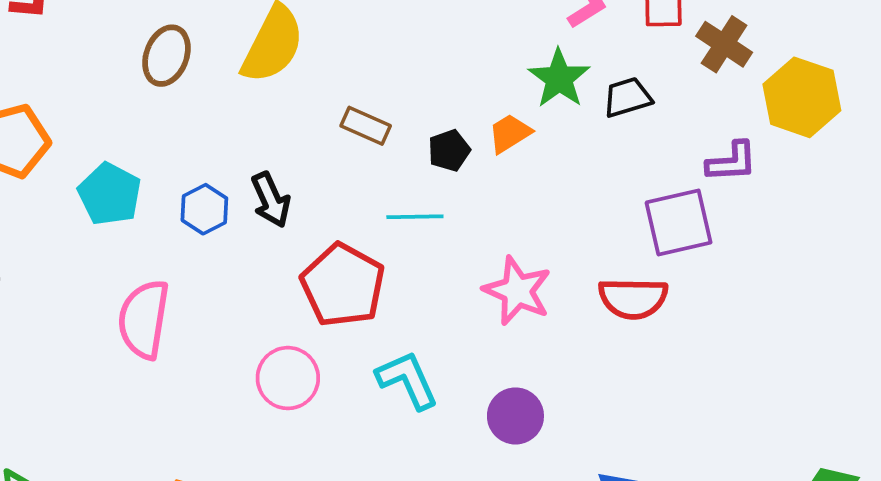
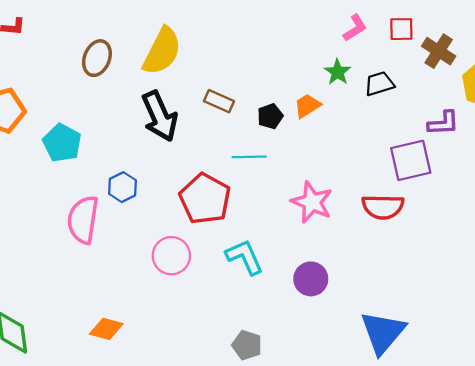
green star: (559, 78) -> (338, 72), size x0.7
black arrow: (271, 200) -> (160, 116), moved, size x1.5
blue hexagon: (204, 209) -> (123, 187), moved

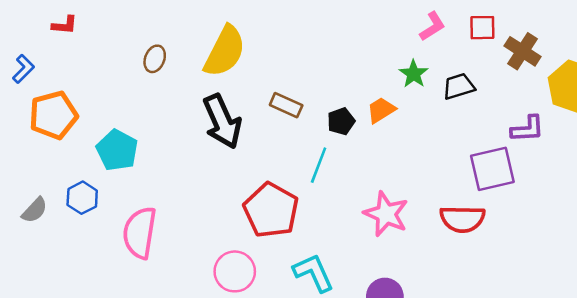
brown ellipse: (97, 58) -> (155, 59), size x0.7
cyan line: (249, 157) -> (319, 165), turned -68
blue hexagon: (123, 187) -> (82, 198), moved

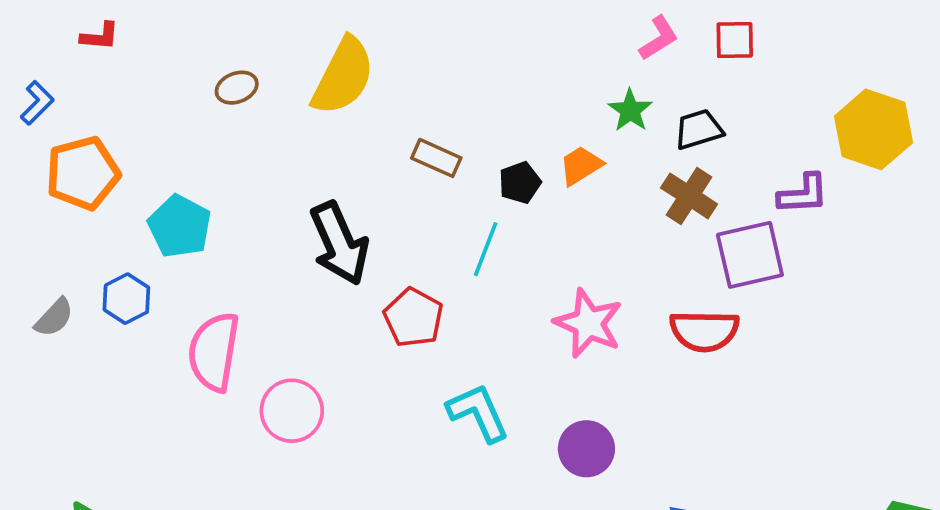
brown cross: (522, 51) -> (689, 196), moved
brown ellipse: (155, 59) -> (237, 88), turned 48
black arrow: (222, 121) -> (339, 243), moved
red pentagon: (271, 210) -> (413, 318), size x0.7
pink circle: (235, 271) -> (292, 411), moved

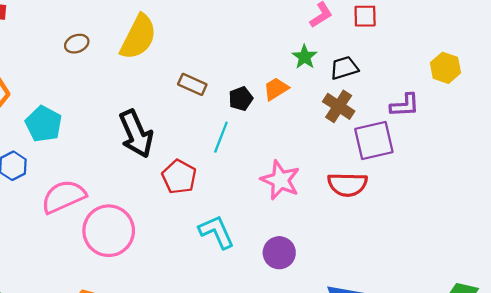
yellow hexagon: (873, 129) -> (445, 68), size x0.7
pink semicircle: (214, 352) -> (64, 197), turned 57
pink circle: (292, 411) -> (109, 231), size x1.4

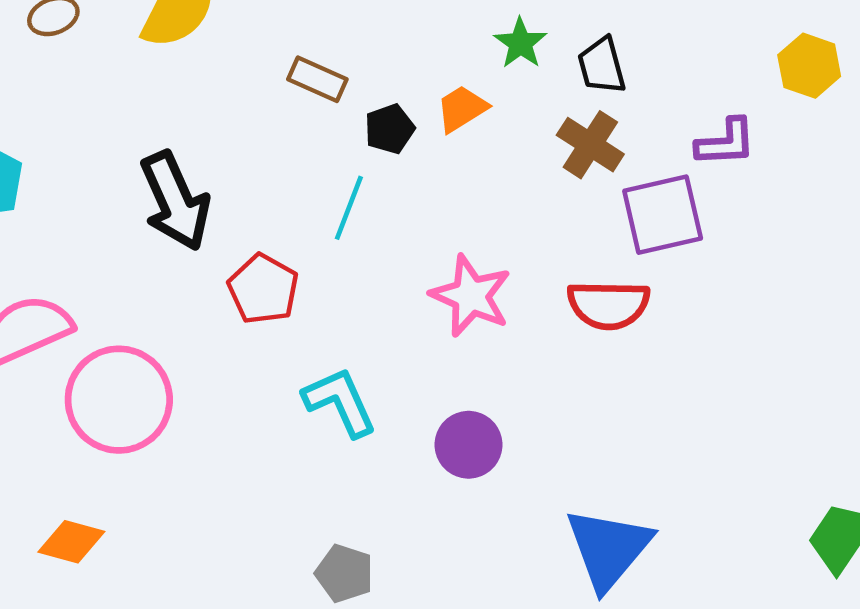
black trapezoid: (344, 68) -> (602, 66), turned -88
brown rectangle: (192, 84) -> (317, 79), moved

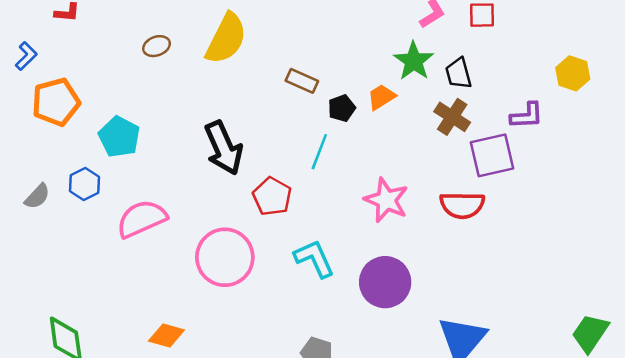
green star: (520, 43) -> (414, 61), size x1.4
pink circle: (119, 400) -> (225, 257), moved
purple circle: (469, 445) -> (385, 282), size x1.4

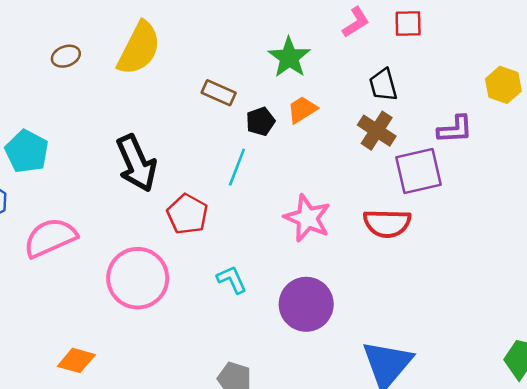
green star: (414, 61) -> (289, 57), moved
cyan L-shape: (314, 259) -> (232, 279), size x0.7

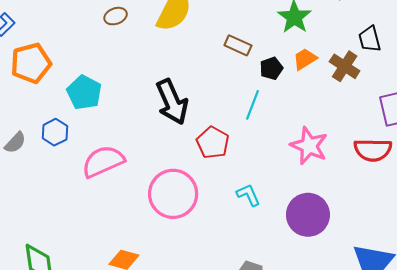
brown cross: (377, 131) -> (345, 66), moved

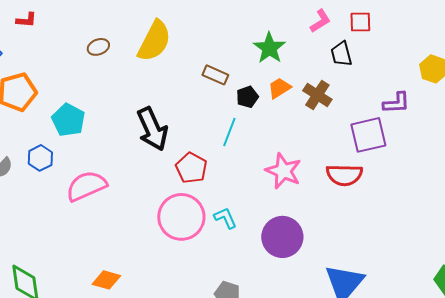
black trapezoid: (370, 39) -> (341, 54), moved
pink circle: (173, 194) -> (181, 217), moved

